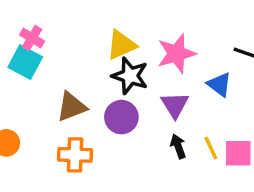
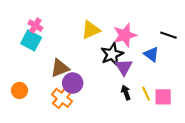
black star: (130, 76) -> (112, 54), moved, turned 30
purple circle: (121, 117) -> (73, 83), moved
orange cross: (75, 155) -> (62, 98), turned 36

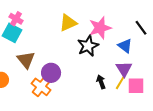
black line: (168, 35) -> (141, 28), turned 35
purple triangle: (124, 67) -> (124, 69), moved
brown triangle: (60, 68) -> (26, 60), moved, turned -48
yellow line: (146, 94) -> (120, 83), turned 56

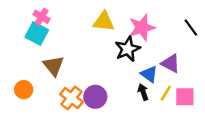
yellow triangle: (68, 23) -> (104, 22), turned 30
blue triangle: (125, 46) -> (149, 74), moved
purple triangle: (124, 69) -> (171, 63), moved, turned -30
purple circle: (51, 73) -> (95, 97), moved

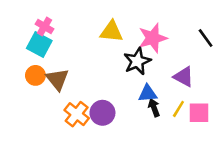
blue triangle: (149, 74) -> (148, 93), moved, turned -42
orange circle: (24, 90) -> (35, 75), moved

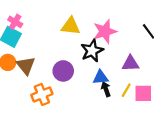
purple triangle: (184, 77) -> (130, 63), turned -30
purple circle: (102, 113) -> (63, 71), moved
orange cross: (77, 114) -> (42, 94), turned 30

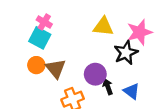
blue triangle: (101, 77) -> (132, 91), moved, turned 42
black arrow: (106, 89) -> (108, 87), moved

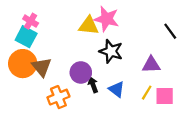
pink star: (139, 32) -> (106, 19), moved, turned 30
black star: (126, 53) -> (111, 51), turned -30
orange circle: (36, 65) -> (23, 64), size x1.6

